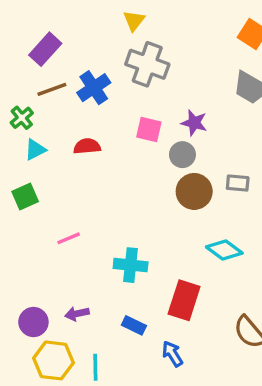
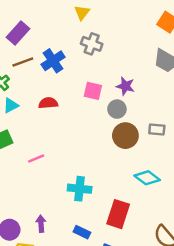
gray cross: (147, 64) -> (92, 44), size x0.7
pink line: (69, 238) -> (36, 159), moved
purple arrow: (77, 314) -> (41, 224), turned 98

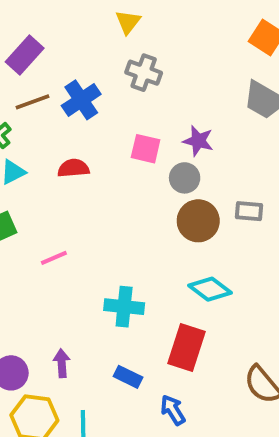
cyan diamond: (147, 178) -> (210, 289), moved

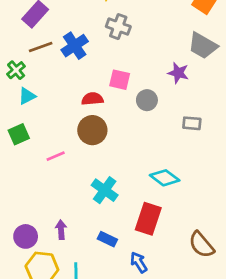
purple star: (198, 141) -> (178, 73), moved
red semicircle: (73, 168) -> (92, 99), moved
brown circle: (198, 221) -> (92, 130), moved
cyan cross: (124, 307) -> (105, 190), turned 30

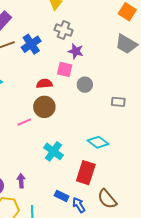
purple star: (178, 73) -> (76, 51), moved
pink line: (56, 156) -> (24, 122), moved
blue rectangle: (107, 239) -> (62, 196), moved
brown semicircle: (201, 245) -> (107, 199), moved

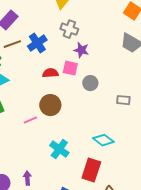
red semicircle: (44, 84) -> (50, 73), moved

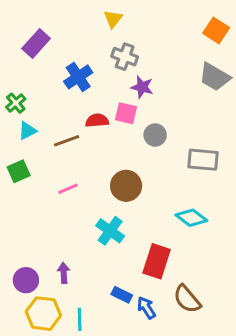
brown line: (12, 44) -> (67, 141), moved
gray rectangle: (123, 100) -> (203, 160), size x1.5
brown circle: (50, 105) -> (126, 186), moved
cyan diamond: (103, 140) -> (191, 218), moved

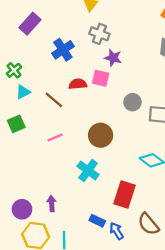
gray circle: (155, 135) -> (132, 102), moved
brown line: (67, 141) -> (54, 100), turned 60

